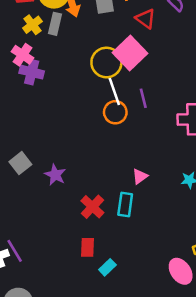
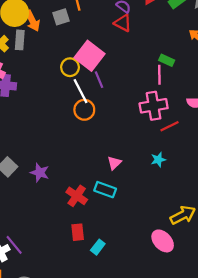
red triangle: (145, 19) -> (123, 23), moved
yellow circle: (106, 63) -> (70, 67), size x0.7
purple line: (143, 98) -> (99, 80), moved
cyan rectangle: (125, 205) -> (105, 190), turned -70

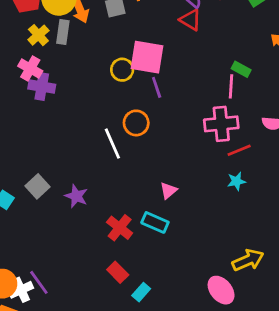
pink square: (90, 56) -> (147, 57), turned -32
white line: (81, 91) -> (112, 144), moved
cyan star: (158, 160) -> (236, 181), moved
red rectangle: (78, 232) -> (118, 272), turned -42

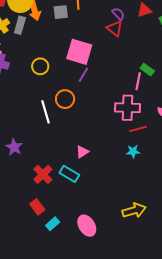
yellow circle: (122, 70) -> (40, 66), moved
purple line: (157, 87) -> (83, 75), turned 42
pink ellipse: (221, 290) -> (87, 226), moved

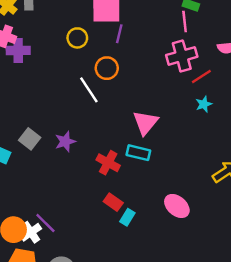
yellow circle: (40, 66) -> (77, 38), moved
purple star: (14, 147) -> (65, 142), turned -30
pink triangle: (82, 152) -> (145, 123), size x1.6
cyan rectangle: (53, 224) -> (127, 217), moved

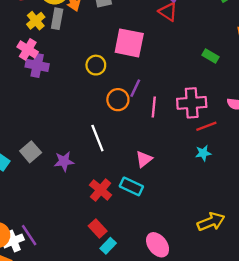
pink line: (185, 22) -> (154, 107), moved
purple line: (119, 34) -> (135, 88), moved
white line: (89, 90) -> (97, 138), moved
pink triangle: (145, 123) -> (144, 159), size x0.7

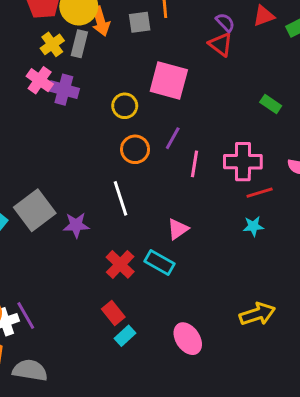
purple cross: (37, 65) -> (64, 90), moved
orange circle: (118, 100) -> (135, 149), moved
gray square: (31, 152) -> (35, 210), size x1.5

